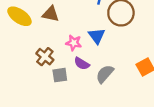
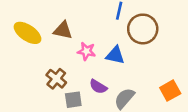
blue triangle: (97, 36) -> (115, 55), turned -42
pink star: (74, 43) -> (86, 51), moved

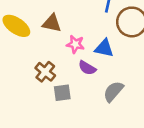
purple semicircle: (98, 87) -> (87, 68), moved

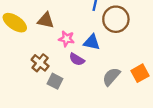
gray semicircle: (113, 91) -> (111, 77), moved
gray square: (62, 93) -> (55, 81), turned 35

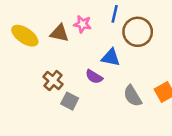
pink star: (66, 39) -> (83, 24), moved
gray semicircle: (111, 77) -> (133, 96), turned -72

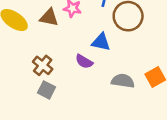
gray semicircle: (133, 96) -> (123, 81), turned 130
gray square: (70, 101) -> (46, 90), moved

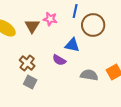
brown triangle: (49, 17) -> (32, 26), turned 49

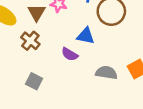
brown cross: (27, 63) -> (30, 41), moved

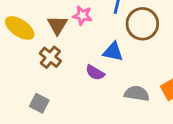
gray square: (34, 81) -> (39, 103), moved

